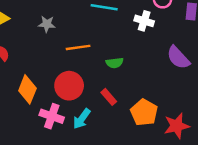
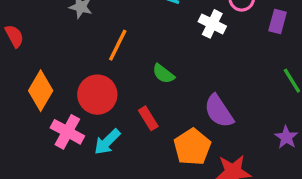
orange line: (78, 47) -> (118, 45), turned -65
purple semicircle: (178, 58) -> (219, 111), moved
green semicircle: (115, 63) -> (163, 74), turned 35

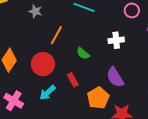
white cross: (212, 24) -> (116, 40), moved, turned -35
pink cross: (67, 132) -> (14, 101), moved

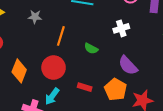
red rectangle: (73, 80) -> (85, 87), moved, turned -32
cyan arrow: (47, 93) -> (52, 96), moved

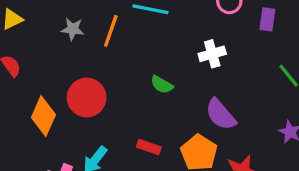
orange line: (61, 36) -> (111, 31), moved
red circle: (54, 68) -> (87, 98), moved

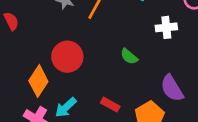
white cross: (212, 54) -> (166, 27), moved
orange diamond: (43, 116) -> (38, 81), moved

